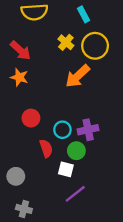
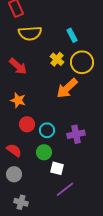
orange star: (19, 77) -> (18, 100), moved
cyan circle: (62, 130) -> (47, 130), moved
red semicircle: (46, 148) -> (14, 150), moved, turned -35
green circle: (76, 151) -> (44, 152), moved

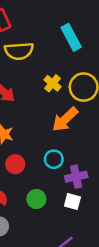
cyan rectangle: (72, 35) -> (71, 37), moved, size x1.5
cyan circle: (47, 130) -> (54, 159), moved
white square: (57, 168) -> (72, 201), moved

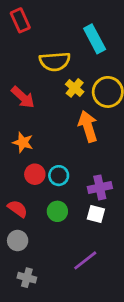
yellow semicircle: (19, 51) -> (55, 61), moved
orange arrow: (65, 119) -> (88, 126), turned 116
cyan circle: (54, 159) -> (59, 176), moved

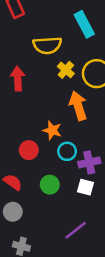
red arrow: (23, 97) -> (18, 79), turned -135
orange star: (23, 142) -> (52, 130), moved
cyan circle: (59, 176) -> (67, 151), moved

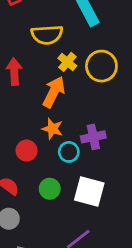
orange arrow: (78, 106) -> (54, 92), moved, turned 44
purple cross: (89, 162) -> (93, 137), moved
white square: (86, 187) -> (89, 191), size x1.6

